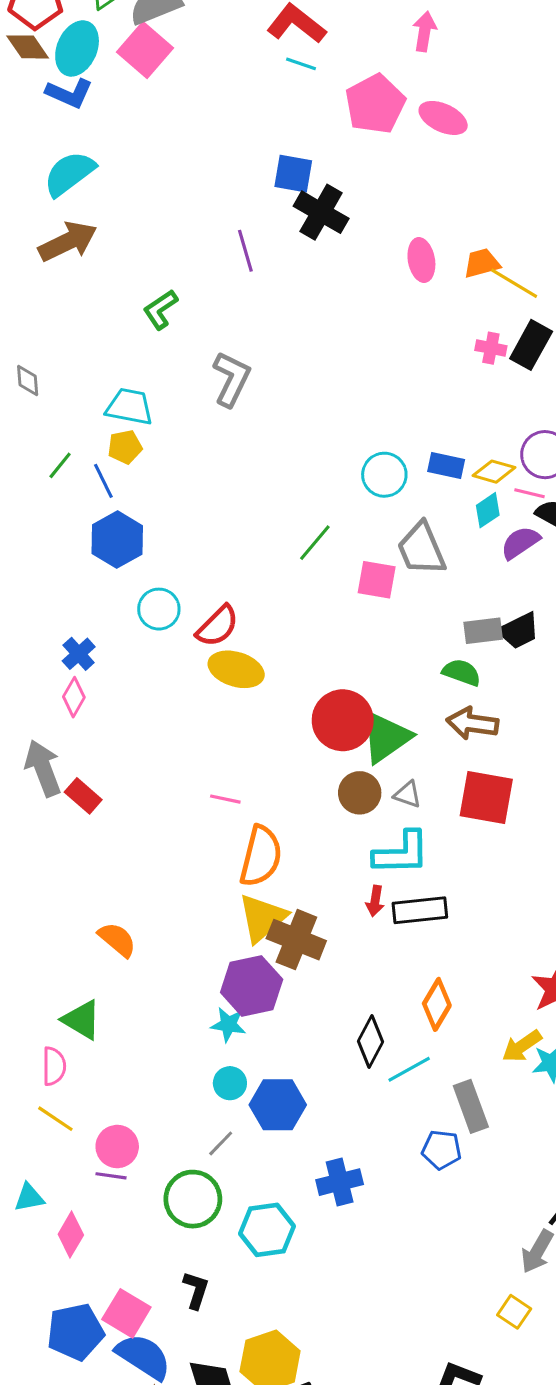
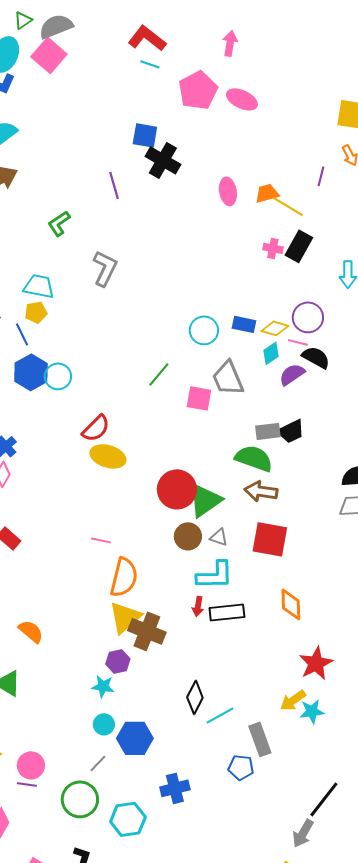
cyan circle: (159, 609) -> (58, 376), moved
green semicircle: (462, 672) -> (254, 458), size x1.5
purple hexagon: (252, 986) -> (118, 661), size x0.6
orange diamond: (437, 1004) -> (291, 604), moved, turned -32

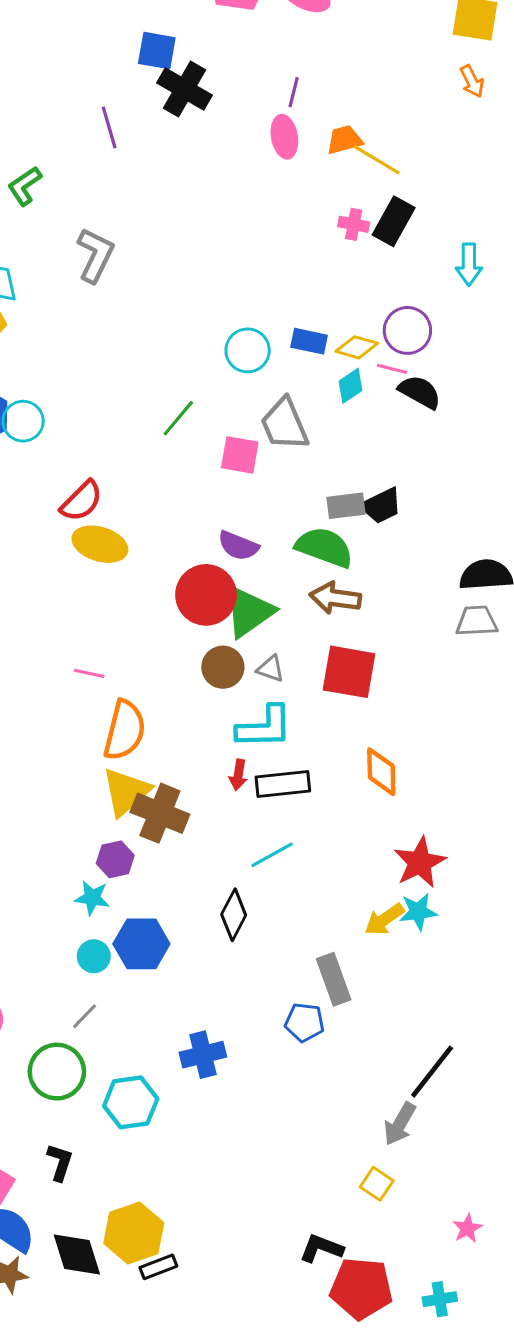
purple line: (321, 176) -> (294, 92), moved
purple semicircle: (292, 374) -> (238, 546), moved, turned -124
cyan star: (312, 711) -> (418, 912), moved
cyan line: (220, 715) -> (272, 855), moved
blue hexagon: (135, 738) -> (141, 944), moved

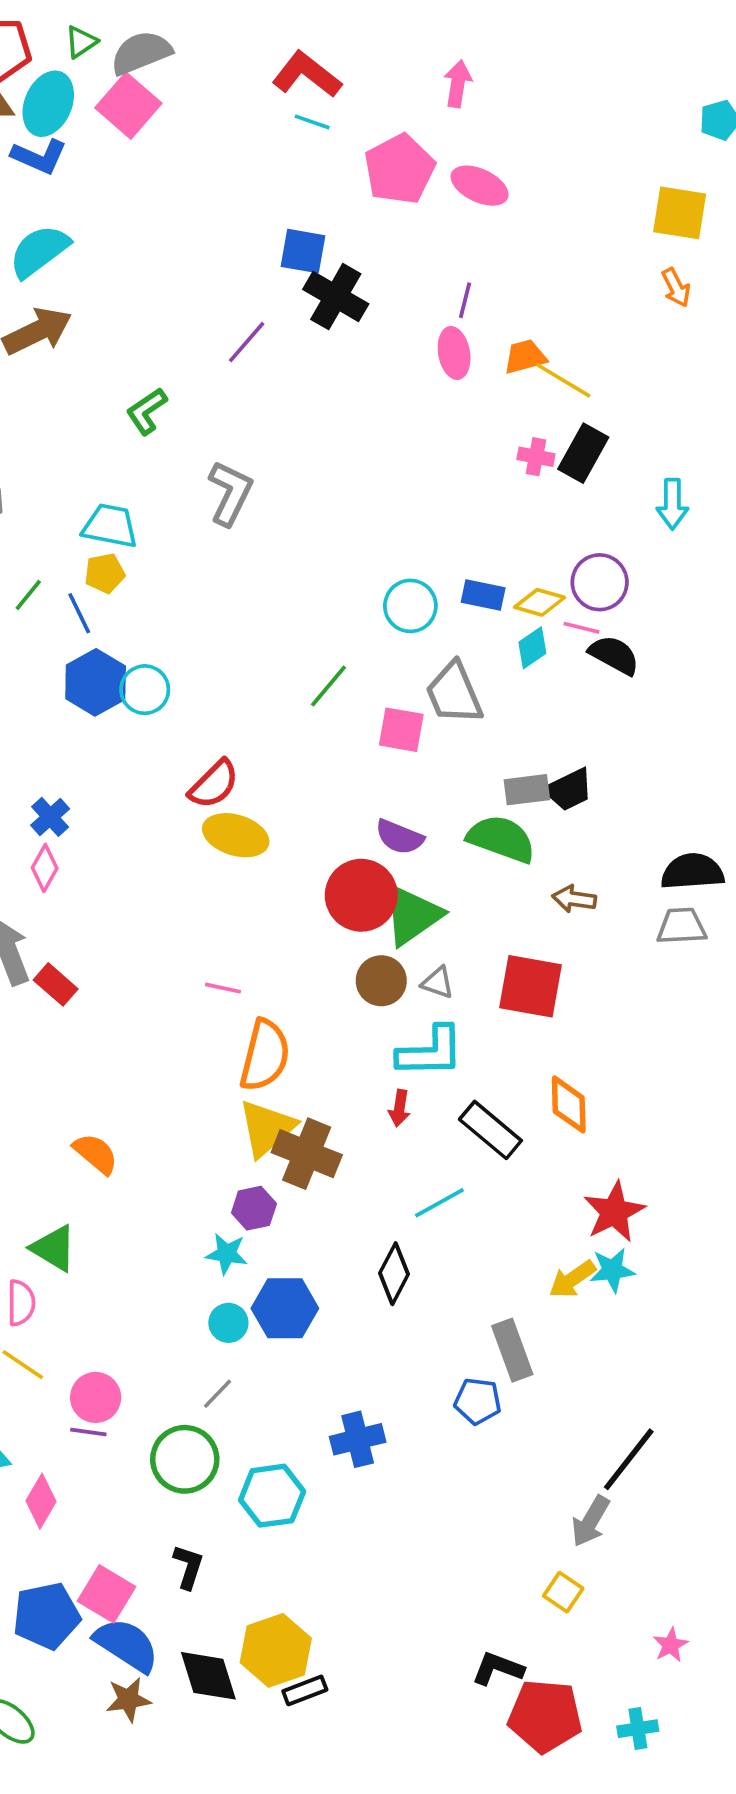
purple line: (109, 127) -> (247, 342), turned 57
brown arrow: (335, 598) -> (574, 899), moved, size x0.7
black rectangle: (283, 784) -> (490, 1130), moved, turned 46

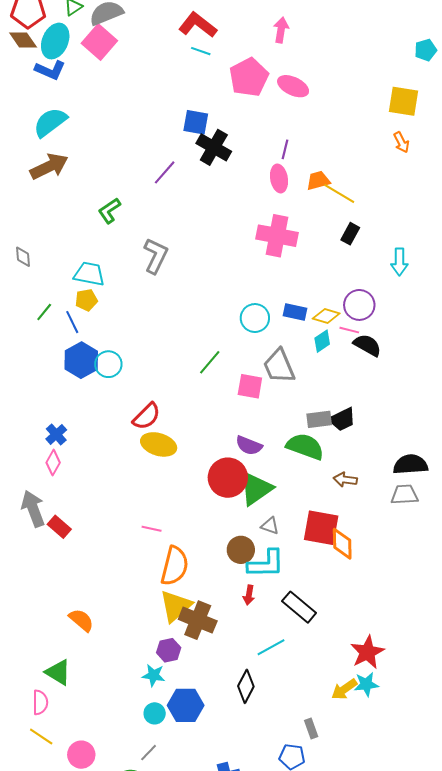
black rectangle: (583, 453) -> (350, 234), size x0.7
pink cross: (536, 457) -> (277, 236), moved, size x2.0
brown circle: (381, 981) -> (241, 550), moved
orange diamond: (569, 1104) -> (342, 544), moved
gray rectangle: (512, 1350) -> (311, 728), size x0.6

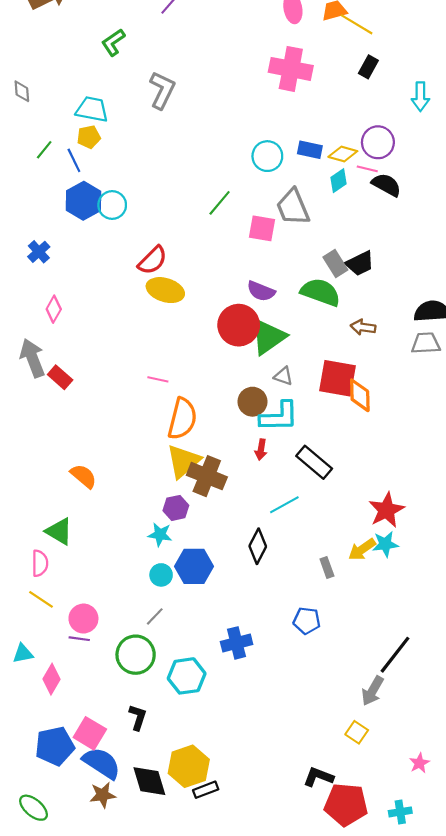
gray rectangle: (319, 419) -> (335, 263), turned 65
blue cross: (56, 434) -> (39, 252), moved
gray rectangle: (311, 728) -> (327, 567), moved

